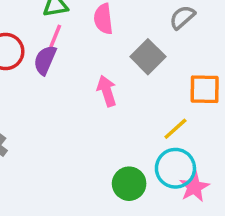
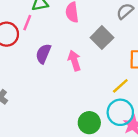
pink line: (55, 36) -> (27, 23), moved
purple semicircle: (45, 60) -> (43, 54), moved

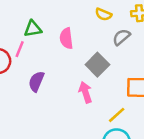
pink arrow: (74, 61) -> (85, 92), moved

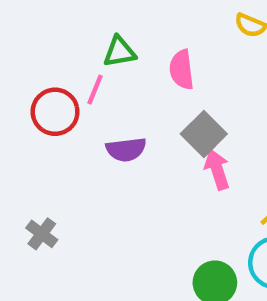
gray square: (97, 65) -> (204, 134), moved
purple semicircle: (36, 81) -> (126, 150), turned -120

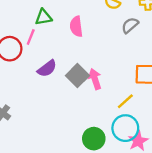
gray square: (204, 134) -> (77, 76), moved
purple semicircle: (126, 150) -> (47, 69), turned -30

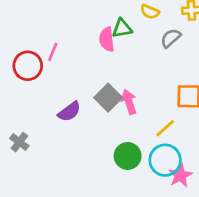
green triangle: (44, 17) -> (122, 28), moved
purple semicircle: (47, 69) -> (69, 112), moved
green circle: (94, 139) -> (128, 156), moved

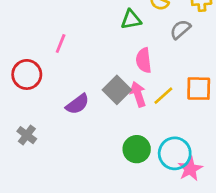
pink semicircle: (107, 39) -> (144, 60), moved
red circle: (28, 66) -> (27, 74), moved
yellow line: (165, 128) -> (163, 96), moved

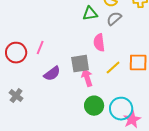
gray semicircle: (180, 29) -> (114, 19), moved
pink line: (61, 43) -> (40, 48), moved
gray square: (117, 90) -> (80, 64), turned 36
pink arrow: (138, 94) -> (87, 78), moved

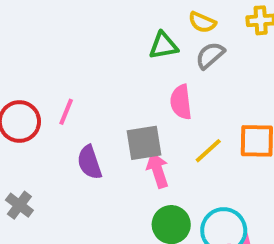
purple semicircle: (52, 74) -> (89, 162), turned 108

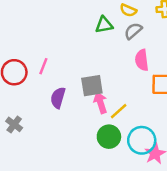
pink semicircle: (181, 102) -> (142, 60), moved
yellow line: (208, 151) -> (119, 111), moved
purple semicircle: (89, 162) -> (58, 98), turned 35

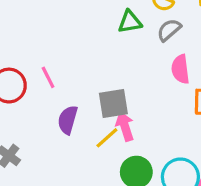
pink line: (43, 66) -> (48, 77), turned -49
yellow line: (119, 111) -> (107, 138), moved

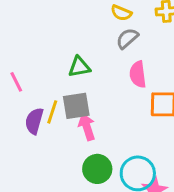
green triangle: (130, 22) -> (79, 67), moved
yellow line: (107, 138) -> (52, 112), moved, turned -30

